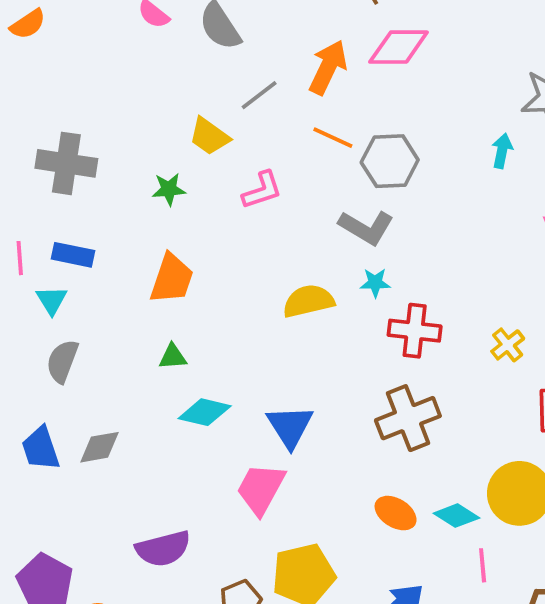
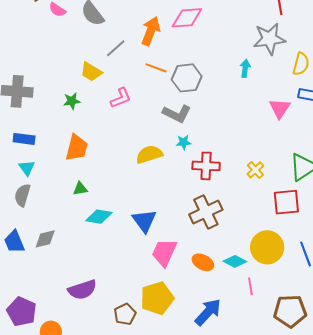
cyan triangle: (52, 300) -> (27, 168), moved
pink trapezoid: (261, 489) -> (164, 253), moved

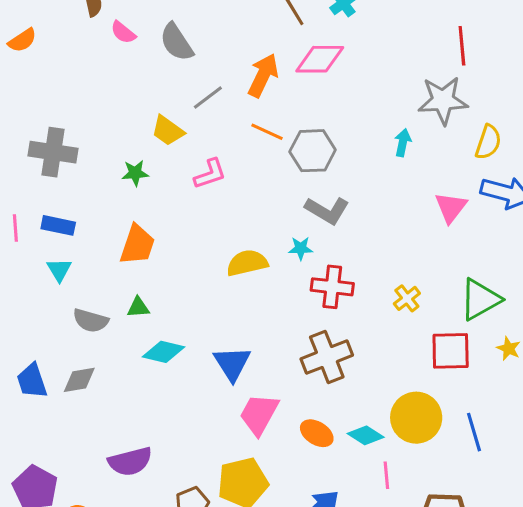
gray L-shape: (177, 114) -> (327, 210), moved
gray semicircle: (22, 195) -> (91, 321), moved, turned -95

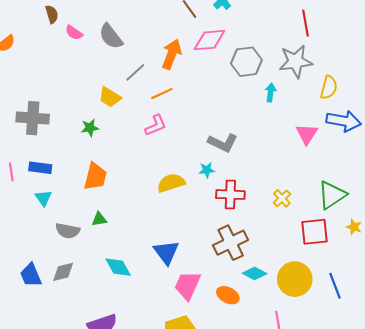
orange line: (267, 132) -> (162, 94), moved, turned -45
gray hexagon: (313, 151) -> (246, 62), moved
pink L-shape: (210, 174) -> (156, 125), moved
cyan diamond: (164, 352) -> (118, 267), moved, turned 52
cyan diamond: (366, 435) -> (255, 273), moved

